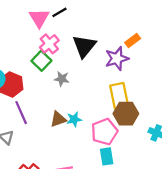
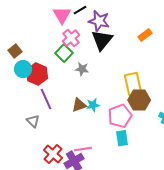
purple star: (117, 59) -> (99, 21), moved, turned 30

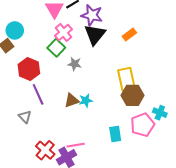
orange rectangle: (145, 35) -> (129, 34), moved
cyan circle: (23, 69) -> (15, 30), moved
pink pentagon: (120, 116) -> (143, 125), moved

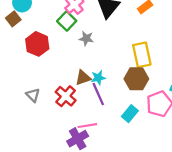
purple line: (38, 94) -> (98, 94), moved
brown hexagon: (132, 95) -> (136, 79), moved
cyan rectangle: (115, 134) -> (130, 114), turned 49
red cross: (45, 150) -> (66, 96), moved

